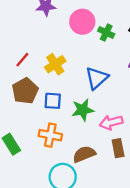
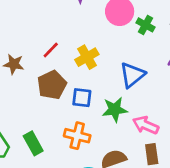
pink arrow: (111, 122) -> (146, 125), turned 35

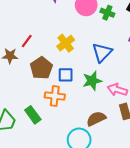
red line: (51, 50) -> (27, 41), moved
orange cross: (77, 136) -> (55, 96), moved

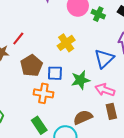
yellow cross: (66, 43) -> (66, 43), moved
blue triangle: (102, 52) -> (104, 59), moved
green rectangle: (33, 115) -> (39, 125), moved

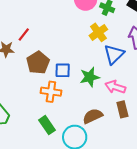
yellow cross: (66, 43) -> (98, 32), moved

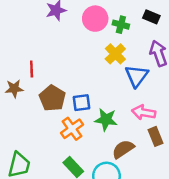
red line: (24, 35) -> (32, 69), turned -32
green star: (90, 77) -> (106, 120), moved, turned 30
orange cross: (51, 92) -> (72, 129), turned -36

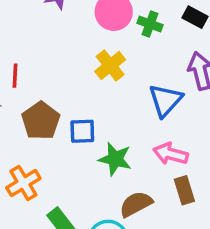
yellow cross: (115, 54) -> (110, 65), moved
orange cross: (72, 129) -> (23, 183), moved

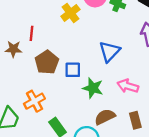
yellow cross: (110, 65) -> (70, 13), moved
blue triangle: (165, 100) -> (109, 52), moved
brown rectangle: (184, 190) -> (135, 120), moved

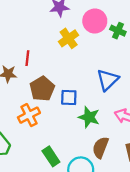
orange cross: (34, 101) -> (29, 115), moved
brown semicircle: (105, 117) -> (100, 147), turned -45

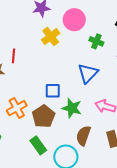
green cross: (118, 31) -> (96, 41), moved
brown pentagon: (42, 89) -> (43, 116), moved

